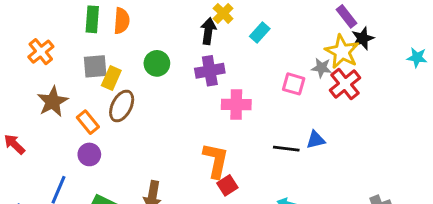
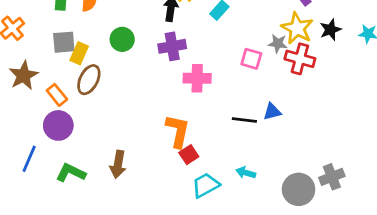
black star: (363, 38) -> (330, 30), moved
red cross: (345, 84) -> (300, 59), turned -36
purple circle: (89, 154) -> (58, 125), size x1.4

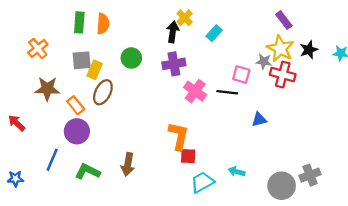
brown star: (24, 75) -> (47, 89), turned 30
pink cross: (197, 78) -> (195, 91), turned 35
black line: (244, 120) -> (227, 92), moved
red square: (189, 155) -> (188, 156), turned 35

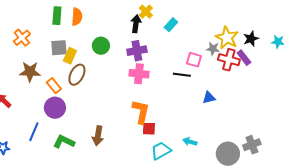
purple rectangle: (284, 20) -> (244, 58), moved
pink cross: (195, 91) -> (139, 74), moved, turned -30

